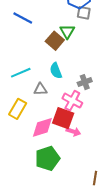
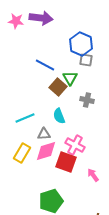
blue line: (23, 18) -> (45, 65), moved
gray cross: (85, 82) -> (87, 100), moved, turned 32
pink diamond: (42, 127) -> (46, 151), moved
pink arrow: (73, 132) -> (93, 175), moved, turned -144

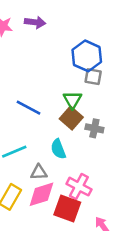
purple arrow: (41, 18) -> (35, 22), size x0.7
blue line: (45, 65) -> (28, 108), moved
brown square: (58, 87) -> (71, 118), moved

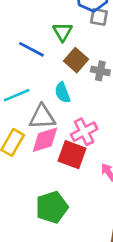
green triangle: (72, 100) -> (63, 32), moved
gray triangle: (39, 172) -> (42, 117), size x1.5
pink cross: (79, 187) -> (84, 132), turned 35

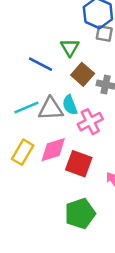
gray triangle: (42, 117) -> (51, 109), moved
pink cross: (84, 132) -> (90, 122), moved
green pentagon: (52, 207) -> (80, 214), moved

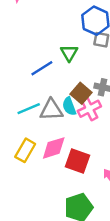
blue line: (40, 64) -> (42, 68), turned -60
brown square: (83, 74) -> (81, 93), moved
pink cross: (90, 122) -> (89, 109), moved

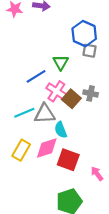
cyan semicircle: (69, 106) -> (61, 130), moved
pink cross: (89, 109) -> (56, 91), moved, turned -30

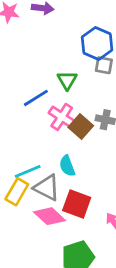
cyan line: (24, 113) -> (28, 171), moved
gray triangle: (45, 114) -> (47, 188), moved, turned 30
pink diamond: (47, 148) -> (49, 216), moved, turned 60

